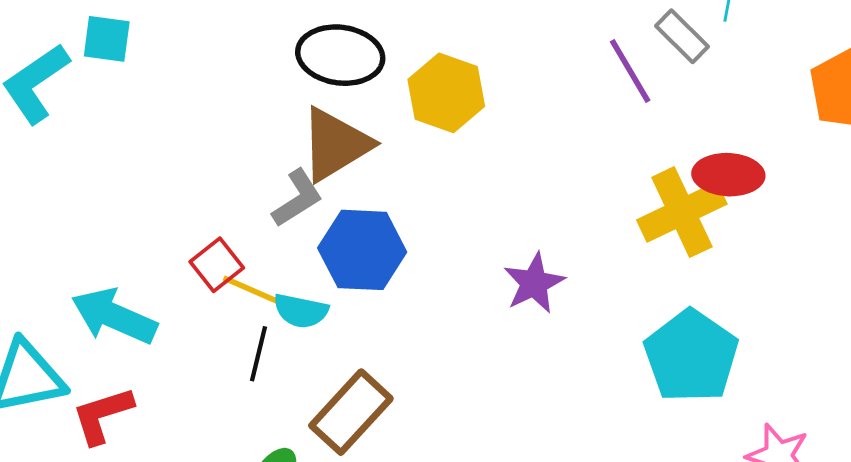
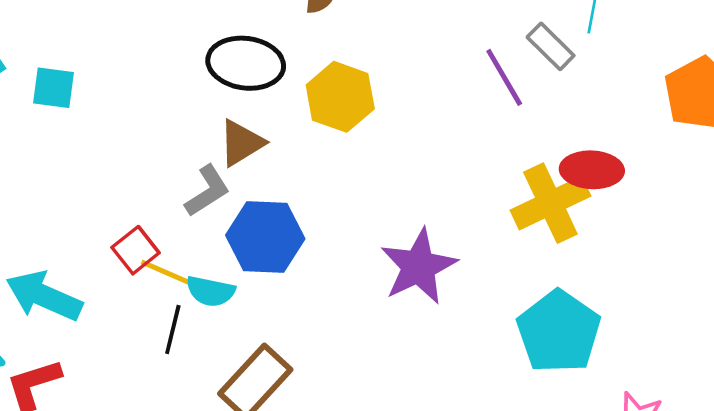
cyan square: (107, 39) -> (54, 88), moved
brown triangle: (335, 144) -> (241, 143), size x0.7
purple star: (534, 283) -> (419, 267), size x1.4

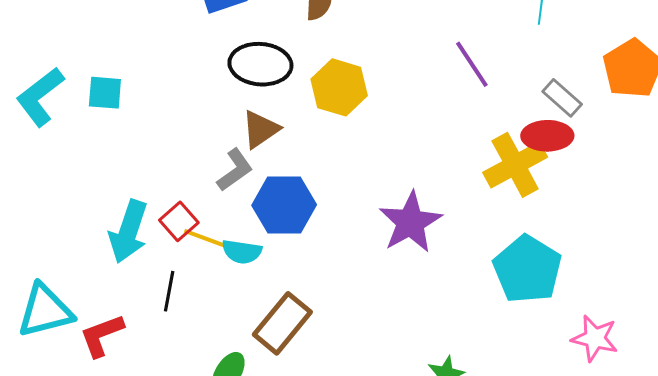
gray rectangle: (551, 46) -> (562, 98), moved
cyan arrow: (44, 296) -> (128, 232), moved, turned -92
black line: (173, 330) -> (169, 291), moved

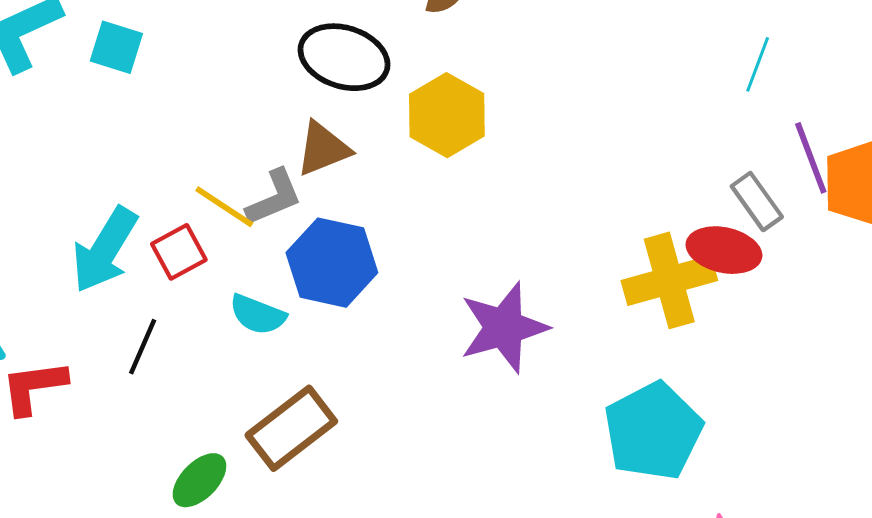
purple line: (472, 64) -> (811, 158), moved
yellow line: (206, 239) -> (224, 207), moved

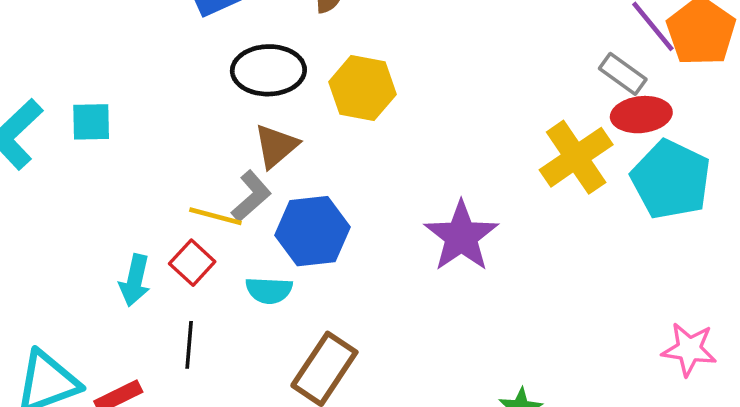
cyan arrow: (105, 250) -> (135, 280), size x0.7
red ellipse: (724, 250) -> (641, 115), moved
cyan pentagon: (653, 431) -> (671, 180), moved

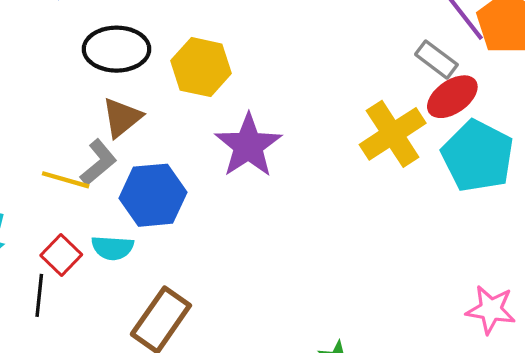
red ellipse: (641, 115) -> (452, 97), turned -30
purple star: (461, 236) -> (248, 146), moved
red square: (192, 263) -> (61, 255), moved

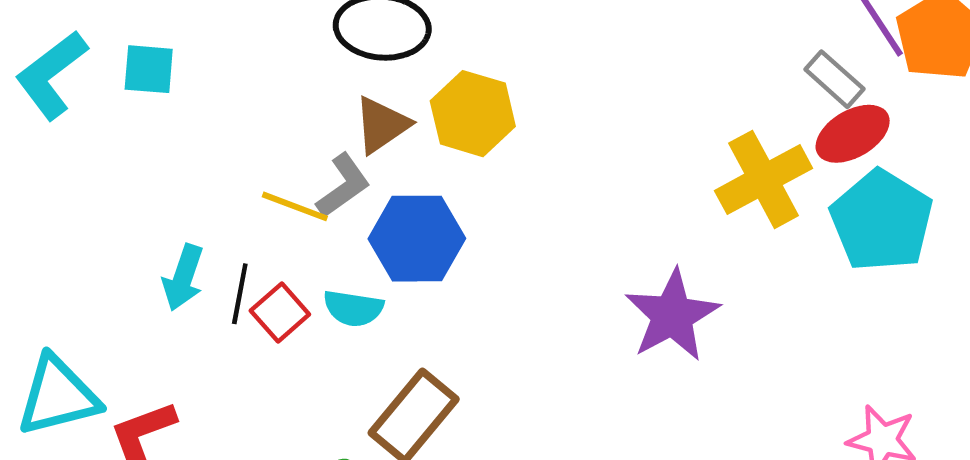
yellow hexagon: (201, 67) -> (473, 114), moved
purple star: (248, 146) -> (672, 315), moved
black line: (39, 295) -> (240, 294), moved

